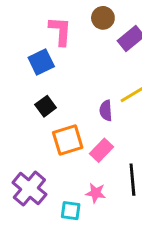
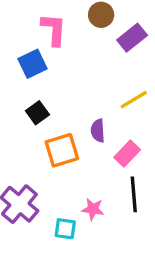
purple semicircle: (106, 111) -> (98, 131), moved
pink rectangle: (101, 150) -> (127, 154), moved

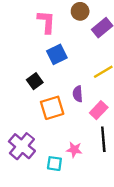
blue square: (33, 64) -> (57, 54), moved

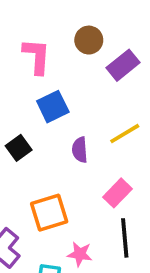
purple semicircle: (78, 94) -> (80, 150), moved
orange square: (52, 108) -> (49, 213), moved

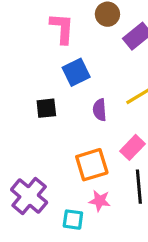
black square: (19, 148) -> (46, 108), turned 30
orange square: (49, 213) -> (92, 165), moved

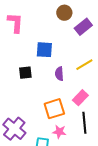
pink L-shape: (62, 28) -> (15, 23), moved
blue square: (76, 72) -> (44, 50), turned 30

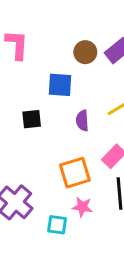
brown circle: (64, 13) -> (85, 52), moved

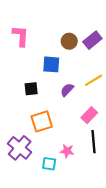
purple semicircle: (82, 121) -> (67, 90), turned 48
orange square: (75, 173) -> (42, 121), moved

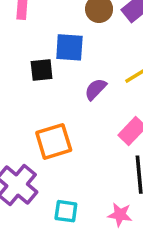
black square: (31, 89) -> (42, 70), moved
pink star: (67, 151) -> (120, 215), moved

